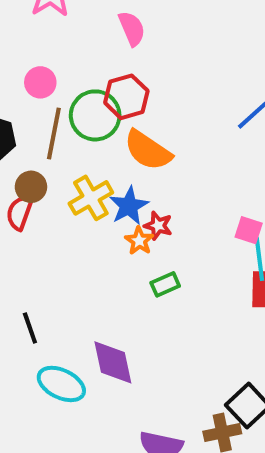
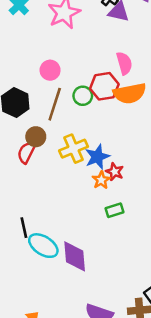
pink semicircle: (132, 29) -> (124, 63), moved
green circle: (95, 115) -> (83, 96), size x0.6
orange semicircle: (148, 150) -> (130, 93), moved, turned -52
cyan ellipse: (61, 384) -> (43, 246), moved

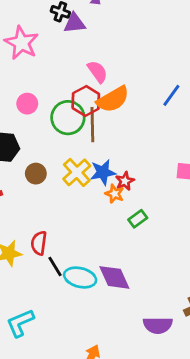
green circle: (83, 96) -> (68, 118), size x1.6
brown line: (55, 104) -> (92, 125), moved
red semicircle: (26, 152) -> (39, 243), moved
blue star: (97, 157) -> (103, 172), turned 30
red star: (115, 172) -> (125, 181), turned -30

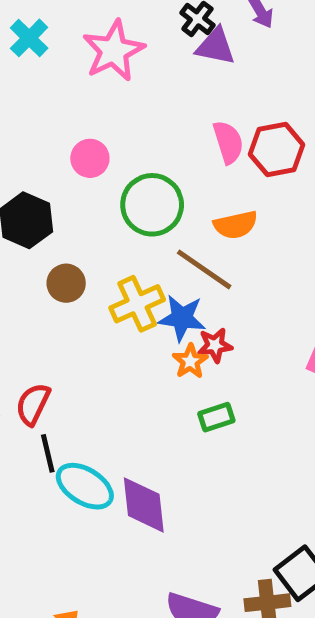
orange semicircle: (113, 99) -> (236, 225), moved, size x0.7
red hexagon: (86, 101) -> (277, 149), moved
brown line: (92, 125) -> (204, 269), moved, turned -72

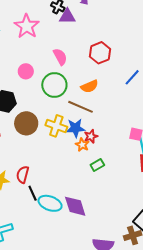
pink semicircle: (228, 142) -> (60, 57), moved
brown circle: (66, 283) -> (26, 123), size x1.5
yellow cross: (137, 304) -> (56, 126), turned -35

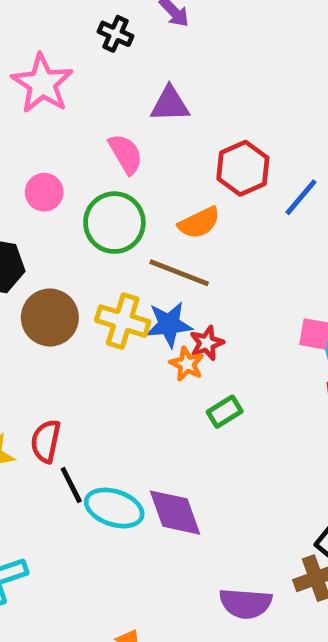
purple triangle: (67, 16) -> (170, 104), moved
red hexagon: (100, 53) -> (243, 168), moved

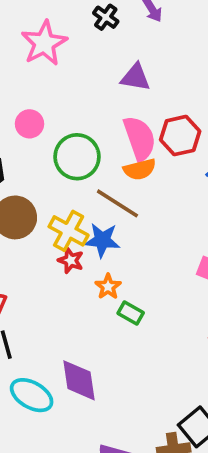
pink semicircle: (126, 154) -> (140, 138), moved, size x1.4
red star: (207, 343) -> (71, 260), moved, turned 30
orange star: (187, 364) -> (108, 287), moved
green rectangle: (225, 412) -> (131, 313), turned 50
cyan ellipse: (114, 508) -> (32, 395), moved

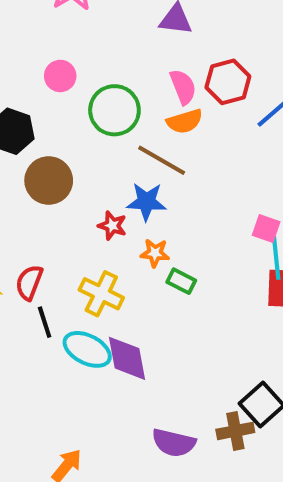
pink semicircle: (140, 138) -> (183, 87), size x0.7
yellow cross: (69, 231) -> (101, 294), moved
orange star: (108, 287) -> (155, 253), turned -30
cyan ellipse: (32, 395) -> (87, 349), moved

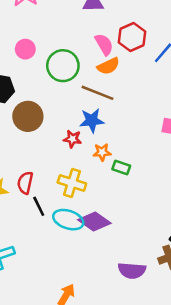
purple diamond: (127, 358) -> (94, 222), turned -36

